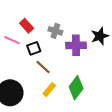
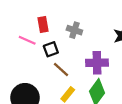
red rectangle: (27, 26) -> (43, 24), turned 32
purple cross: (76, 45) -> (97, 63), moved

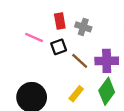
red rectangle: (43, 24) -> (60, 21), moved
brown line: (61, 70) -> (80, 61), moved

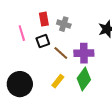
pink line: (34, 37) -> (22, 33), turned 49

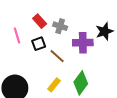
red rectangle: (44, 19) -> (40, 21), turned -32
purple cross: (84, 53) -> (83, 43), moved

